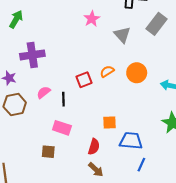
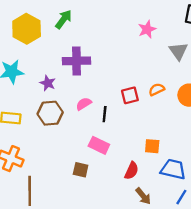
brown arrow: (96, 170) -> (143, 196), moved

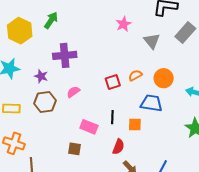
black line: (105, 114) -> (112, 117), moved
blue trapezoid: (173, 169) -> (151, 103), moved

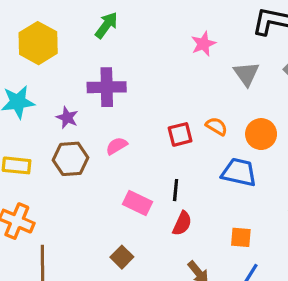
green arrow: (51, 20) -> (106, 25), moved
orange semicircle: (135, 75) -> (217, 126), turned 56
orange square: (135, 124) -> (241, 237), moved
red semicircle: (118, 147) -> (182, 223), moved
brown square: (75, 149) -> (122, 257), moved, turned 32

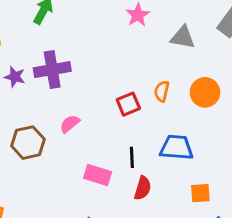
gray triangle: (246, 74) -> (183, 37), turned -36
purple star: (67, 118) -> (15, 77), moved
orange semicircle: (217, 126) -> (162, 91), turned -100
blue trapezoid: (239, 172) -> (176, 148), moved

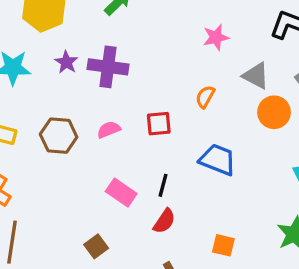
orange semicircle: (162, 91) -> (205, 97), moved
orange circle: (205, 92) -> (274, 112), moved
red square: (128, 104) -> (159, 124), moved
blue trapezoid: (176, 148) -> (218, 160), moved

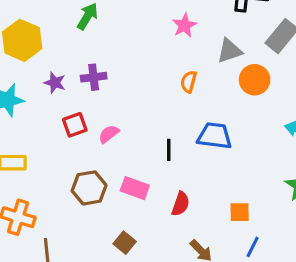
purple cross: (108, 67) -> (94, 77), size x0.7
gray triangle: (256, 76) -> (230, 51), turned -32
red square: (159, 124) -> (75, 125), moved
brown hexagon: (59, 136) -> (89, 188), moved
black line: (163, 185) -> (169, 150), moved

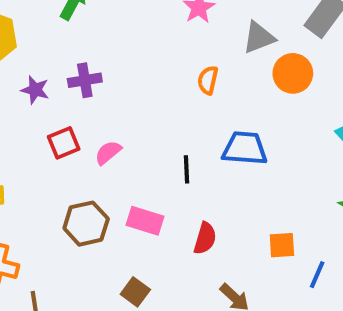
blue line: (253, 247) -> (317, 275), moved

